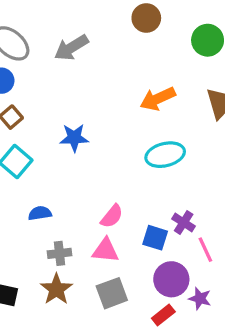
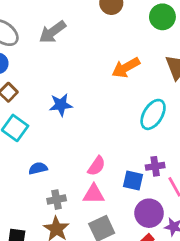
cyan ellipse: (165, 155) -> (153, 114), moved, turned -40
purple cross: (184, 223) -> (155, 166), turned -36

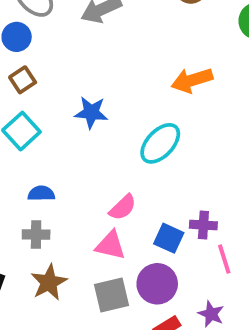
cyan ellipse: (153, 114) -> (160, 143), moved
gray cross: (57, 200) -> (36, 235), moved
purple circle: (149, 213) -> (157, 284), moved

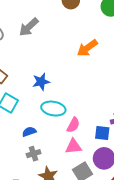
cyan ellipse: (160, 143) -> (53, 109), moved, turned 75

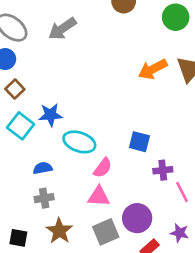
orange arrow: (87, 48) -> (153, 69), moved
blue star: (41, 82) -> (51, 115), moved
blue square: (102, 133) -> (139, 142), moved

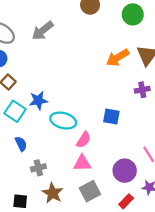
blue semicircle: (43, 168) -> (21, 144), moved, turned 80
purple cross: (163, 170) -> (142, 90), moved
purple circle: (137, 218) -> (125, 171), moved

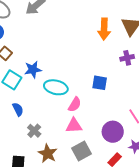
orange arrow: (118, 58) -> (104, 29), turned -55
gray cross: (38, 168) -> (34, 131), turned -32

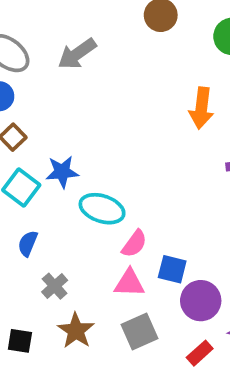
blue square: (100, 83) -> (172, 269), moved
blue semicircle: (18, 109) -> (28, 244), turned -136

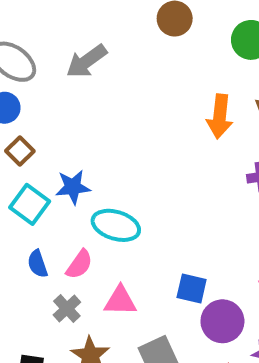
blue semicircle: (28, 244) -> (38, 264), turned -40
pink semicircle: (134, 244) -> (79, 264), moved
pink triangle: (129, 283) -> (120, 301), moved

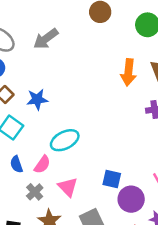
blue star: (73, 187) -> (37, 99), moved
cyan ellipse: (116, 225) -> (65, 140), turned -44
pink triangle: (120, 301) -> (68, 187), turned 45

